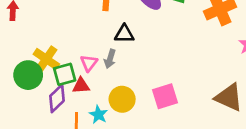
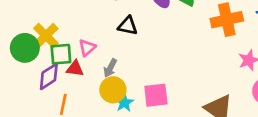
gray arrow: (110, 59) -> (110, 68), moved
cyan star: (98, 115) -> (124, 103), moved

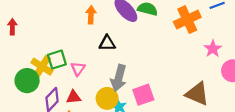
green square: (61, 54) -> (57, 60), moved
gray arrow: (110, 68) -> (119, 78), moved, size x1.6
red triangle: (75, 69) -> (73, 97), moved

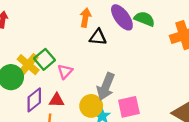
black triangle: (107, 43) -> (98, 37), moved
green square: (57, 60) -> (44, 59), turned -30

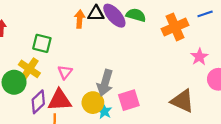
black triangle: (98, 37) -> (96, 14), moved
green square: (44, 59) -> (42, 43), moved, turned -30
red triangle: (57, 100) -> (60, 100), size x1.6

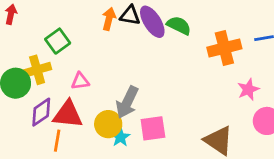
green square: (42, 43) -> (58, 41), turned 30
yellow cross: (29, 69) -> (37, 70), turned 30
pink triangle: (65, 72) -> (80, 81), turned 35

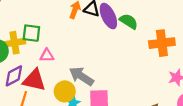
green square: (58, 41) -> (31, 33), moved, turned 36
gray arrow: (127, 102) -> (81, 76), turned 90

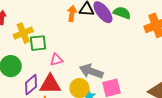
yellow cross: (14, 43) -> (23, 33), moved

